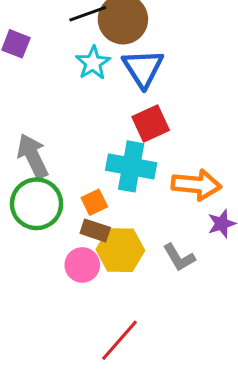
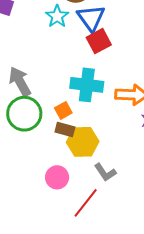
red square: (151, 124) -> (99, 41), moved
gray L-shape: (179, 257) -> (105, 172), moved
pink circle: (82, 265) -> (57, 177), moved

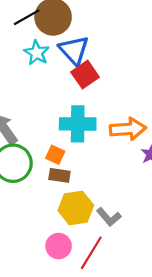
orange square: (63, 110) -> (55, 155), turned -30
yellow hexagon: (83, 142) -> (76, 208), moved
pink circle: (57, 177) -> (59, 246), moved

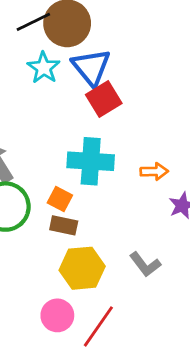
orange arrow: (128, 129) -> (154, 171), size x0.6
gray L-shape: (109, 217) -> (145, 264), moved

